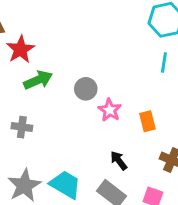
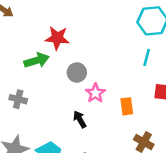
red star: (21, 49) -> (57, 38), moved, turned 30
black arrow: (119, 161) -> (80, 119), moved

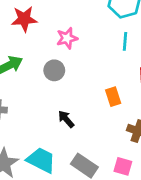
red star: (57, 38) -> (24, 19), moved
pink star: (95, 93) -> (67, 38), moved, turned 30

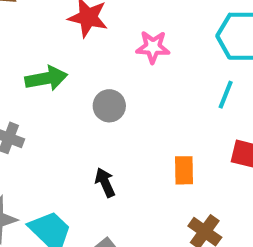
pink star: (67, 38) -> (153, 47), moved

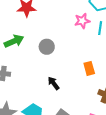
pink star: (153, 47) -> (82, 21), moved

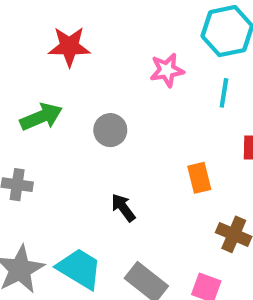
pink star: (82, 21) -> (167, 70), moved

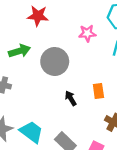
gray circle: (110, 130) -> (55, 61), size x1.6
black arrow: (123, 208) -> (71, 98), moved

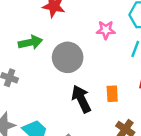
black arrow: (71, 98) -> (81, 99), size x1.6

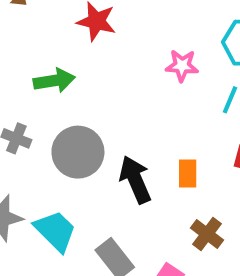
gray circle: (68, 57) -> (78, 152), moved

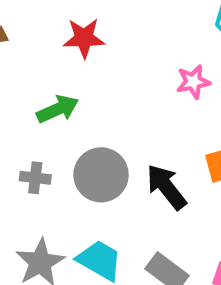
pink star: (182, 66) -> (193, 82), moved

